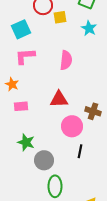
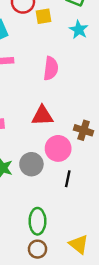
gray circle: (44, 160) -> (31, 164), moved

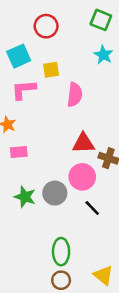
yellow square: (44, 16) -> (51, 70), moved
red triangle: (42, 116) -> (83, 143), moved
black line: (68, 179) -> (92, 208), turned -56

